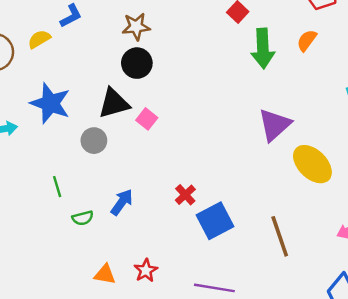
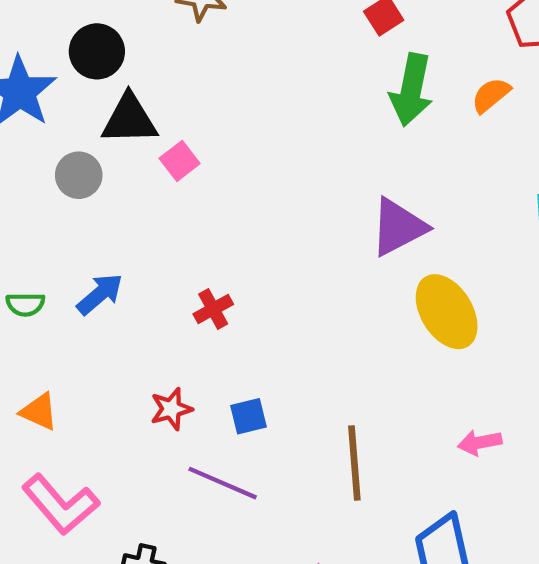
black circle: (137, 63) -> (97, 51), moved
blue square: (215, 221) -> (248, 416), moved, size x0.6
brown line: (280, 236) -> (354, 463), moved
red star: (146, 270) -> (171, 409), moved

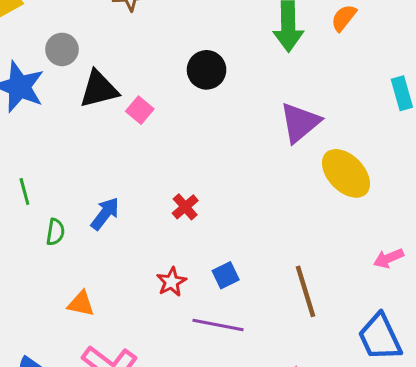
black circle: (97, 51) -> (207, 70), moved
gray circle: (79, 175) -> (62, 49), moved
green semicircle: (25, 304) -> (55, 232), turned -68

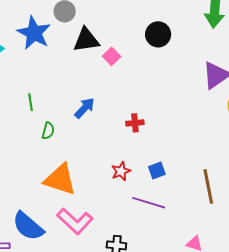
red cross: (185, 207) -> (135, 123), turned 30
blue arrow: (105, 214) -> (85, 108), moved
orange triangle: (81, 304) -> (60, 179), size x1.8

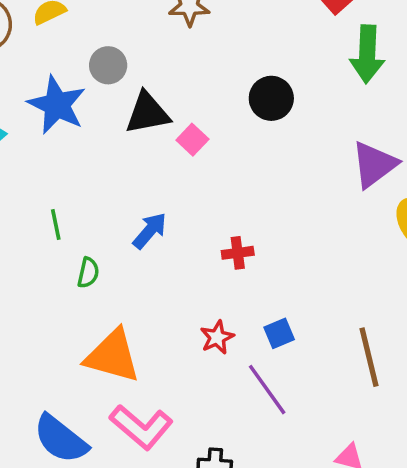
purple line: (149, 203) -> (267, 390), turned 40

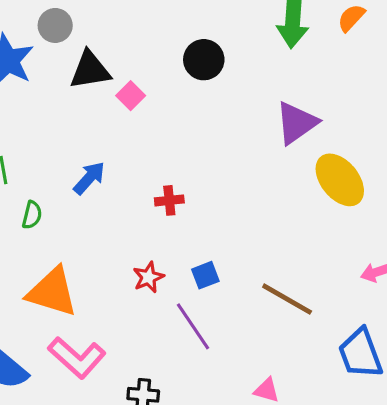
brown line: (369, 357) -> (287, 299), turned -48

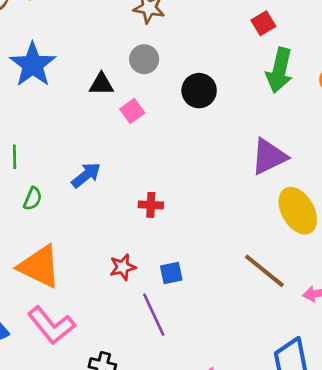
gray circle: (55, 25) -> (144, 59), moved
black triangle: (90, 70) -> (101, 84), size x0.7
brown line: (287, 299) -> (264, 271), moved

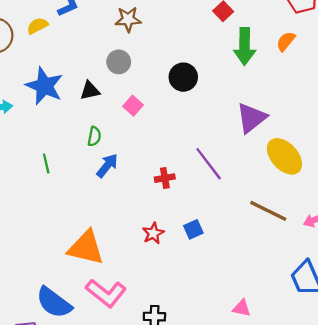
gray circle: (144, 59) -> (119, 62), moved
black triangle: (101, 84) -> (90, 91), moved
green semicircle: (33, 199) -> (94, 136), moved
purple line: (154, 315) -> (209, 164), moved

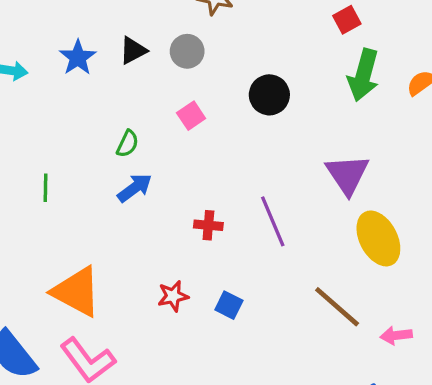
blue star: (44, 86) -> (78, 57), size x0.7
black triangle: (90, 91) -> (133, 50), moved, turned -30
purple triangle: (251, 118) -> (347, 174), turned -40
green line: (46, 164) -> (45, 188), moved
blue square: (193, 229) -> (229, 305), turned 36

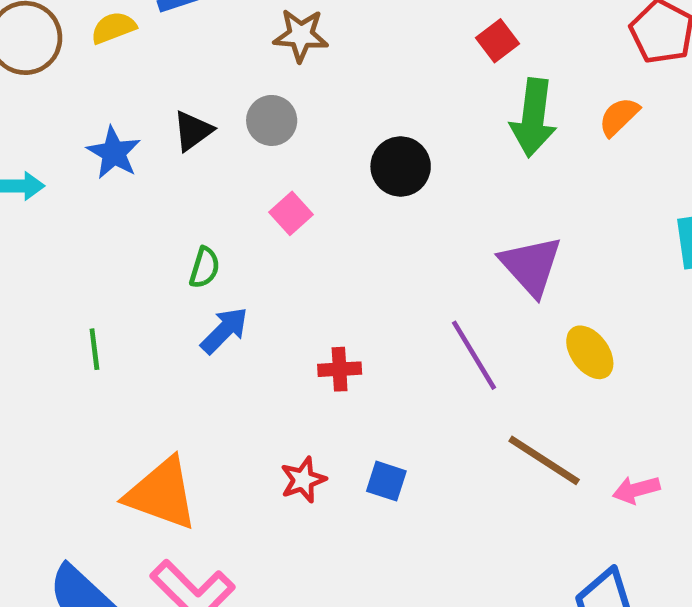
purple line: (273, 221) -> (474, 355), moved
yellow ellipse: (378, 238) -> (590, 352), size x0.7

